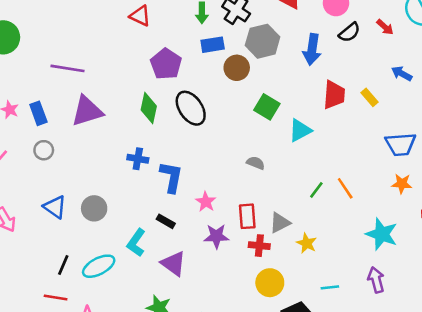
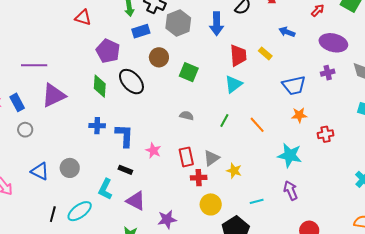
brown circle: (237, 68) -> (159, 57), moved
cyan triangle: (300, 130) -> (233, 84), moved
green line: (316, 190) -> (224, 120), moved
purple star: (216, 236) -> (167, 219), moved

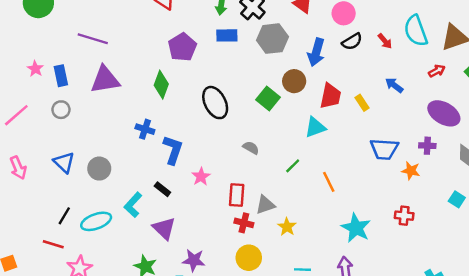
brown circle: (159, 57) -> (294, 81), moved
black ellipse: (131, 82) -> (215, 103), moved
orange star: (299, 115) -> (411, 171), moved

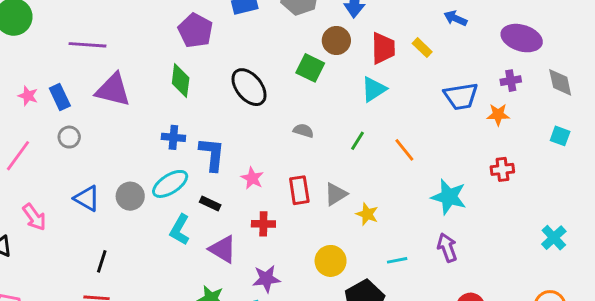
purple triangle: (105, 80) -> (113, 90), turned 36
cyan ellipse: (96, 221) -> (170, 184), moved
red cross: (244, 223) -> (263, 224), moved

